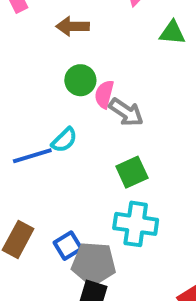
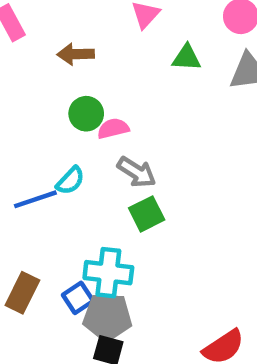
pink semicircle: (104, 94) -> (113, 128), turned 64
gray arrow: (126, 112) -> (137, 172), moved
cyan cross: (136, 224) -> (108, 273), moved

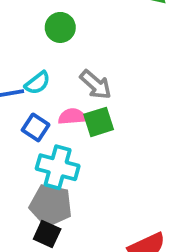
pink semicircle: (113, 128) -> (72, 117), moved
blue square: (78, 298) -> (36, 127), moved, turned -32

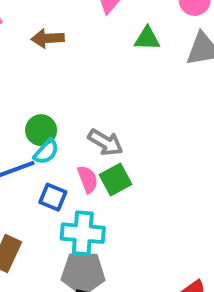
green circle: (60, 27) -> (41, 130), moved
pink semicircle: (72, 117) -> (88, 179), turned 84

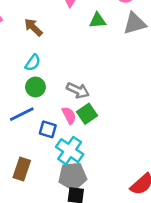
brown arrow: (48, 38) -> (33, 27), turned 54
cyan semicircle: (46, 152) -> (33, 63), moved
cyan cross: (83, 233) -> (70, 151), turned 36

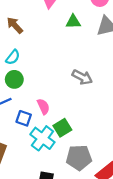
gray arrow: (78, 90) -> (82, 77), moved
green square: (87, 114) -> (62, 128), moved
gray pentagon: (73, 176) -> (79, 158), moved

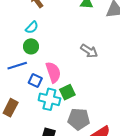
pink semicircle: (43, 107) -> (53, 72), size x1.5
cyan cross: (42, 138) -> (49, 99), turned -30

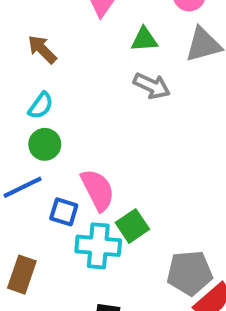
gray arrow: (89, 51) -> (152, 86), moved
gray pentagon: (79, 119) -> (190, 273), moved

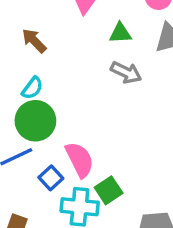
green circle: (45, 144) -> (35, 121), size x1.5
blue square: (64, 212) -> (51, 178), turned 30

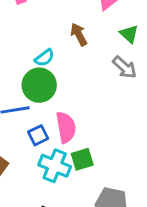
green triangle: (120, 33) -> (129, 34), turned 30
brown arrow: (34, 41) -> (79, 34), moved

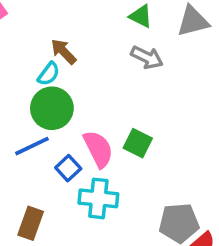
brown arrow: (79, 34) -> (64, 52), moved
green square: (82, 159) -> (138, 143), moved, turned -30

